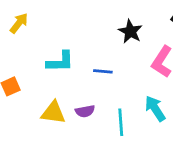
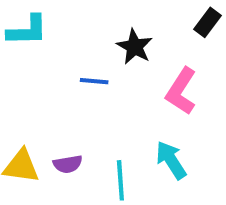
cyan L-shape: (60, 62) -> (27, 30), moved
blue line: (103, 71) -> (94, 81), moved

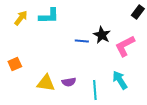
black star: (135, 47) -> (102, 35), moved
pink L-shape: (181, 91) -> (125, 46), turned 30

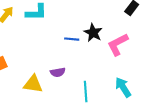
cyan arrow: (120, 80) -> (123, 87), moved
purple semicircle: (69, 82) -> (58, 72), moved

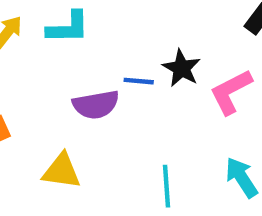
purple semicircle: (58, 72) -> (96, 105), moved, size x1.5

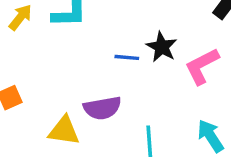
purple semicircle: (96, 105) -> (102, 108), moved

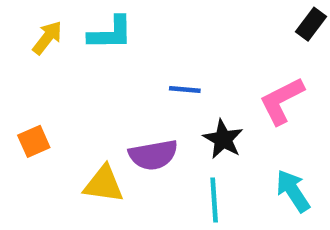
black star: (162, 47) -> (223, 139), moved

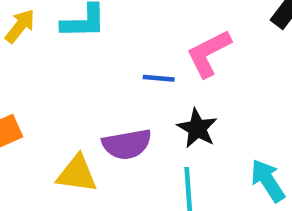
pink L-shape: (282, 101) -> (209, 53), moved

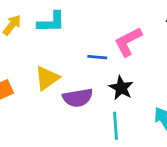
yellow triangle: (77, 174) -> (47, 78), moved, turned -44

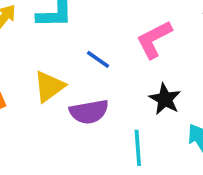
blue line: (97, 57) -> (98, 59), moved, turned 30
black star: (121, 88) -> (165, 99), moved

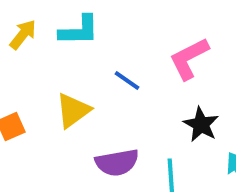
purple semicircle: (89, 112) -> (117, 163), moved

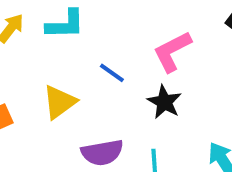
black star: (201, 125) -> (164, 102), moved

